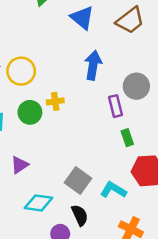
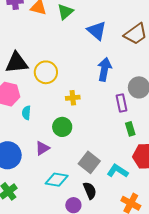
green circle: (30, 112) -> (62, 127), moved

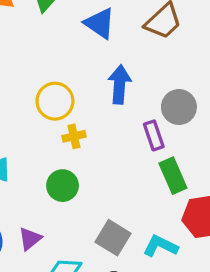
yellow circle: (46, 72) -> (55, 101), moved
green rectangle: (130, 129) -> (173, 176), size x1.5
purple triangle: (42, 148) -> (30, 239), moved

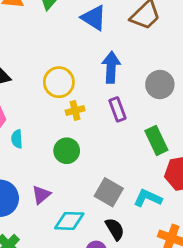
purple rectangle: (154, 135) -> (117, 109), moved

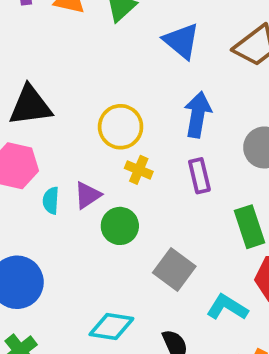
yellow cross: (75, 110) -> (139, 170), turned 30
gray square: (109, 192) -> (174, 270), moved
purple triangle: (41, 195) -> (87, 195), moved

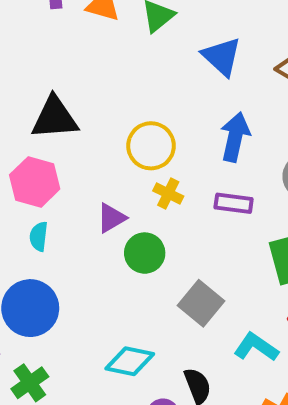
purple rectangle: (199, 176) -> (234, 203), turned -72
cyan semicircle: (51, 200) -> (39, 236), moved

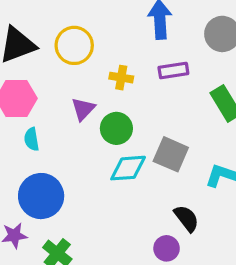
yellow circle: (151, 146) -> (74, 45), moved
cyan diamond: (130, 361) -> (128, 168), moved

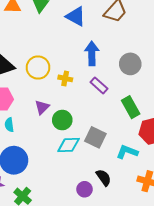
purple rectangle: (173, 70) -> (99, 85), turned 48
yellow cross: (121, 78) -> (65, 78), moved
purple circle: (167, 248) -> (85, 189), moved

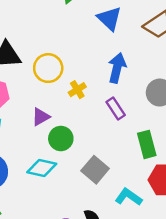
yellow cross: (65, 78) -> (77, 90), turned 32
cyan diamond: (69, 145) -> (42, 168), moved

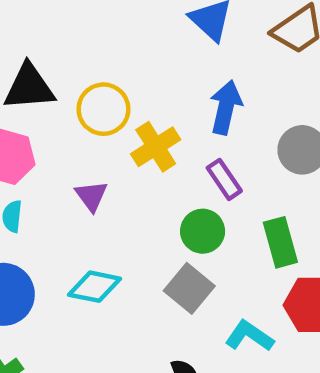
yellow cross: (77, 90) -> (156, 147), size x1.5
purple triangle: (41, 117) -> (91, 196), turned -36
green circle: (61, 139) -> (203, 231), moved

